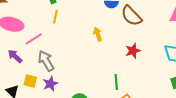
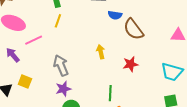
yellow arrow: (98, 34) -> (101, 52), moved
gray arrow: (46, 61) -> (61, 65), moved
purple star: (50, 84) -> (63, 89), moved

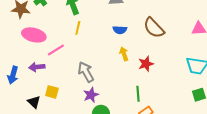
blue semicircle: (115, 15) -> (120, 30), moved
purple arrow: (13, 55) -> (37, 67), turned -49
red star: (131, 64) -> (146, 64), moved

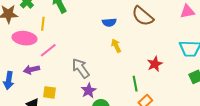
yellow line: (78, 28) -> (43, 24), moved
red star: (146, 64) -> (155, 64), moved

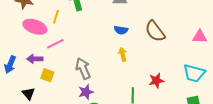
yellow square: (50, 92) -> (47, 75), moved

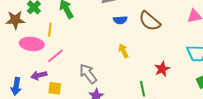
blue semicircle: (121, 30) -> (120, 20), moved

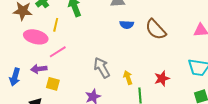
yellow arrow: (123, 51) -> (128, 78), moved
gray arrow: (88, 74) -> (102, 68), moved

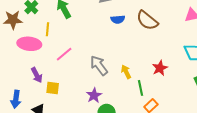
pink line: (58, 52) -> (64, 54), moved
purple arrow: (39, 69) -> (37, 75), turned -105
blue arrow: (15, 77) -> (16, 99), moved

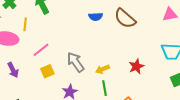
yellow arrow: (126, 72) -> (102, 69), turned -88
yellow square: (53, 88) -> (47, 71), moved, turned -32
green line: (140, 88) -> (105, 88), moved

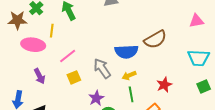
blue semicircle: (96, 17) -> (126, 52), moved, size x1.6
brown semicircle: (125, 18) -> (155, 39), moved, turned -70
red star: (136, 66) -> (164, 85), moved

